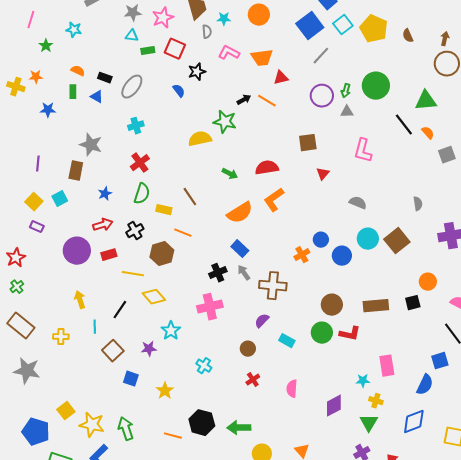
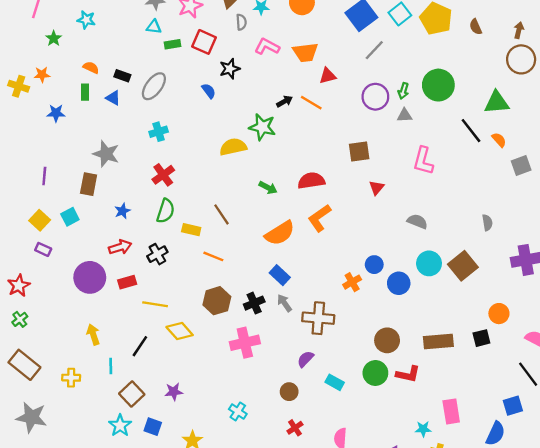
brown hexagon: (162, 254) -> (217, 301), moved
cyan star: (171, 331) -> (120, 425), moved

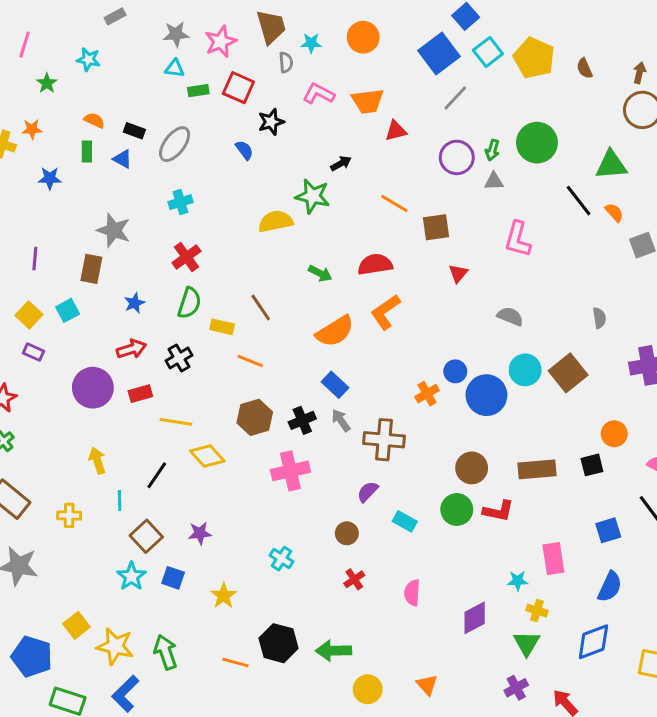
orange line: (311, 103) -> (394, 204), moved
blue circle: (399, 283) -> (486, 395), size x1.4
blue square: (513, 406) -> (608, 530), moved

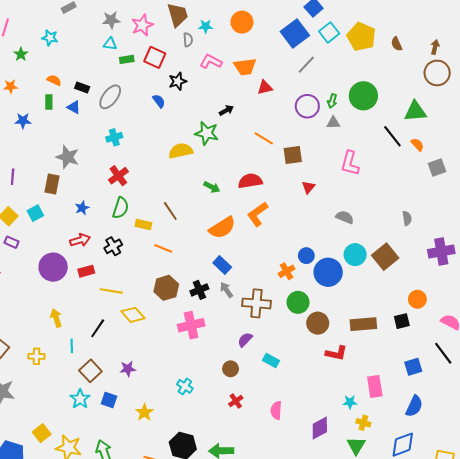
green circle: (457, 510) -> (298, 302), moved

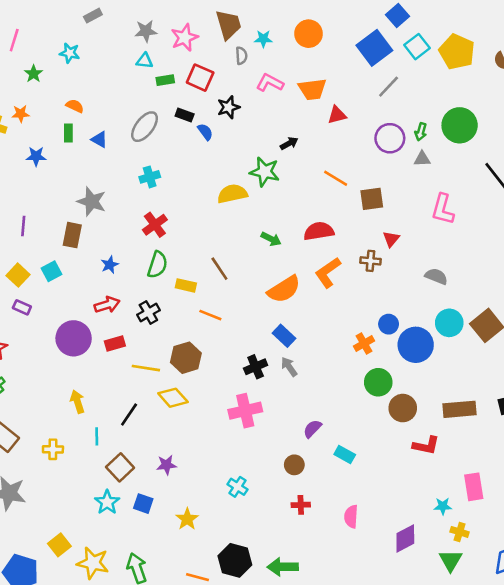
black rectangle: (82, 87) -> (185, 115), moved
brown hexagon: (166, 288) -> (186, 358), moved
brown cross: (256, 303) -> (370, 261), moved, size x0.6
red cross: (236, 401) -> (301, 505), turned 32

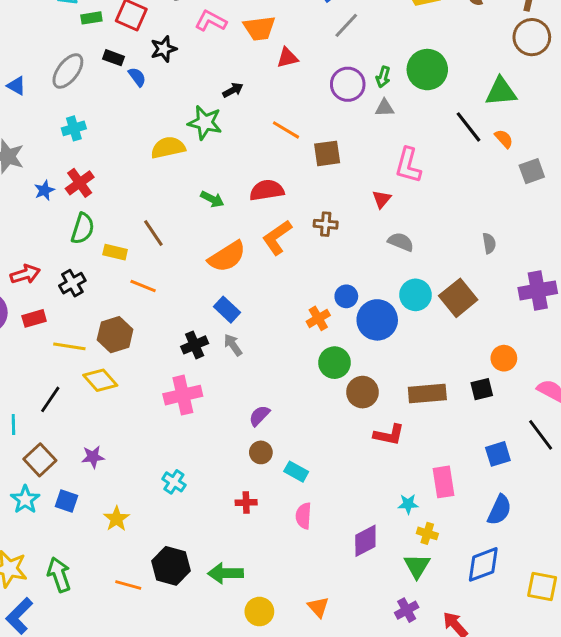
red triangle: (391, 239) -> (382, 199), moved
blue star: (110, 265) -> (44, 190), moved
cyan rectangle: (345, 455) -> (296, 472), moved
brown circle: (294, 465) -> (261, 452), moved

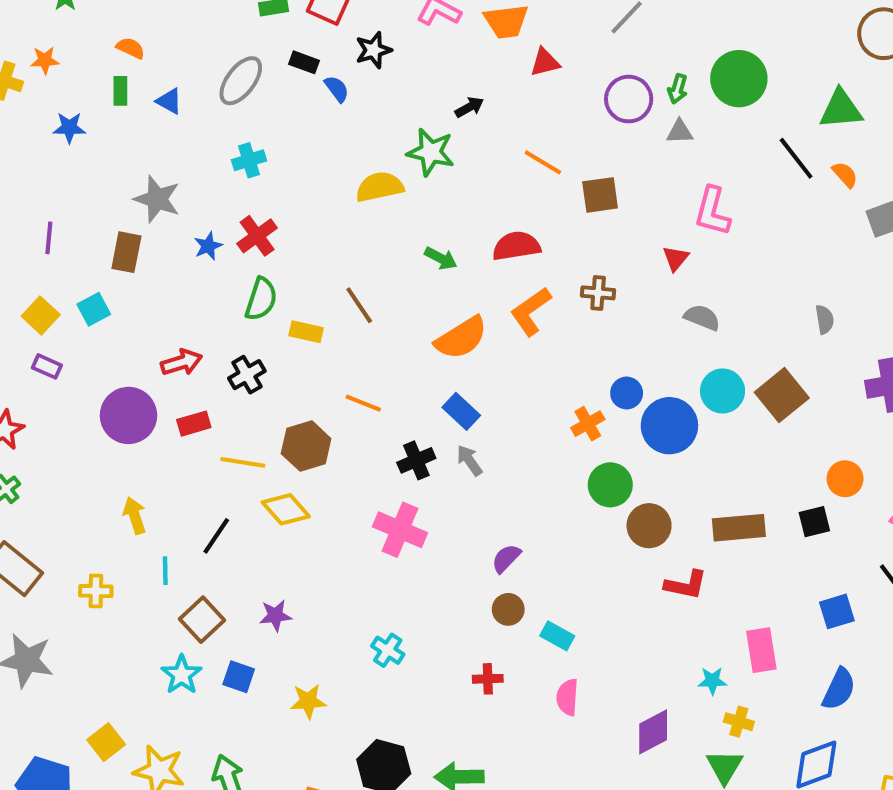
orange line: (143, 286) -> (363, 403), moved
pink cross: (183, 395) -> (400, 530), turned 36
yellow star: (117, 519) -> (308, 701), turned 30

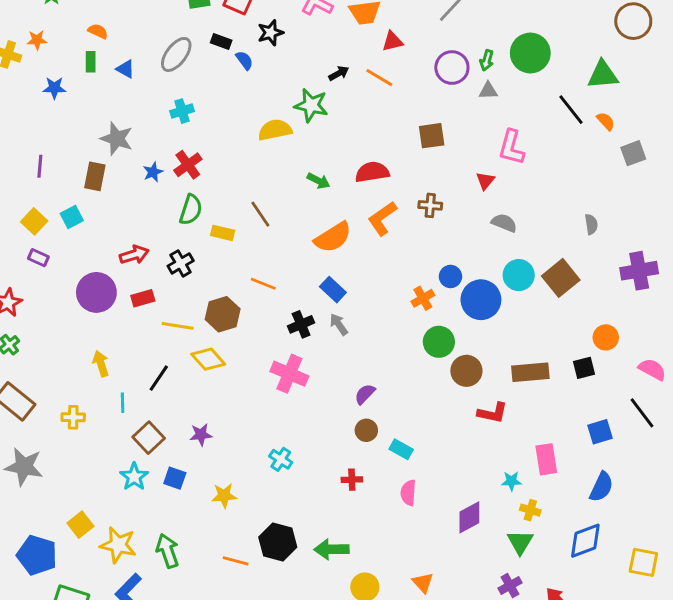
orange line: (543, 162) -> (379, 78), moved

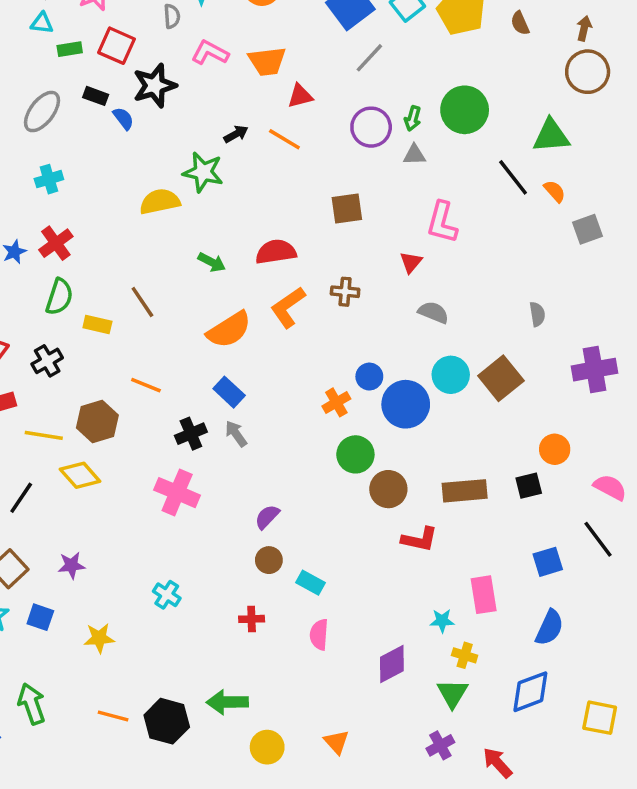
black star: (271, 33) -> (155, 86), size x1.4
black hexagon: (278, 542) -> (167, 721), moved

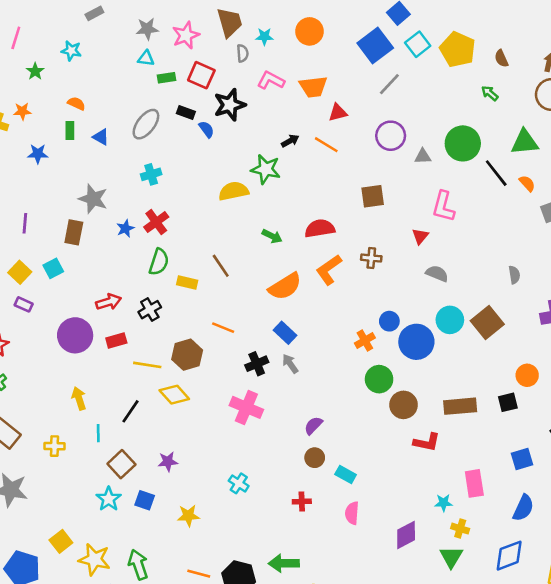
green circle: (465, 110) -> (463, 143), moved
green arrow: (413, 118) -> (490, 93), moved, turned 114

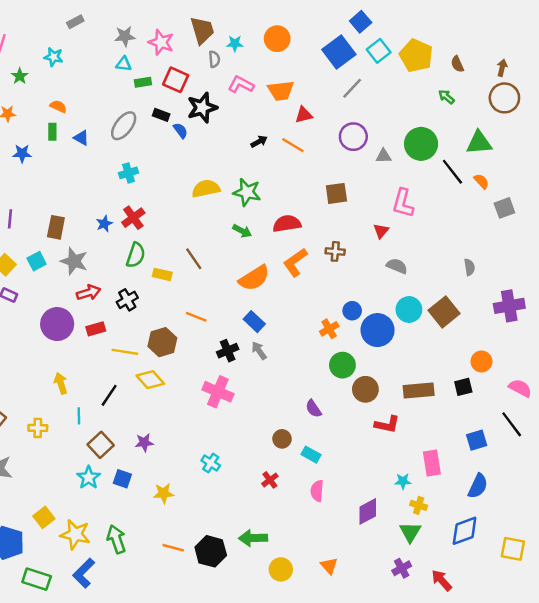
pink star: (186, 35) -> (161, 42), turned -30
green star: (266, 169) -> (247, 192), moved
gray star: (93, 199) -> (74, 261), moved
purple semicircle: (313, 425) -> (313, 409), moved, turned -78
red cross: (302, 501) -> (270, 480), turned -35

